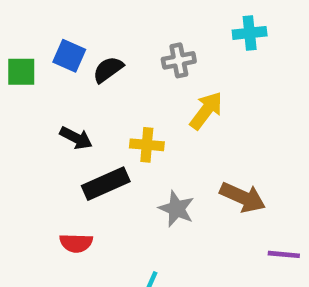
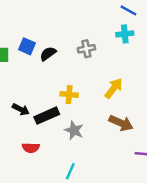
yellow arrow: (206, 111) -> (114, 88), moved
black arrow: (76, 138) -> (21, 109), moved
gray star: (177, 209) -> (74, 130), moved

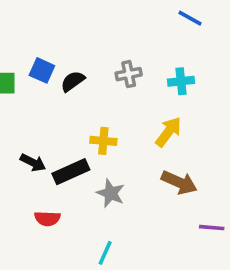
cyan cross: (125, 34) -> (181, 81), moved

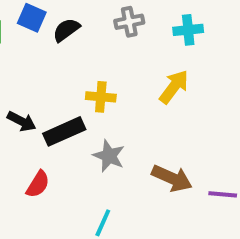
brown arrow: (179, 182) -> (172, 178), moved
red semicircle: (47, 219) -> (38, 184), turned -60

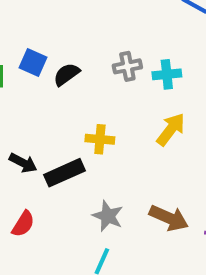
cyan cross: (188, 30) -> (167, 74), moved
gray star: (109, 156) -> (108, 216), moved
red semicircle: (38, 184) -> (23, 224), moved

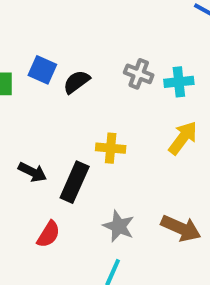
gray cross: (127, 66) -> (139, 74), turned 32
black rectangle: (64, 173) -> (75, 182), turned -42
red semicircle: (23, 224) -> (48, 234), moved

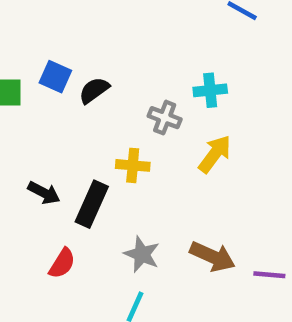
gray cross: (139, 74) -> (165, 118), moved

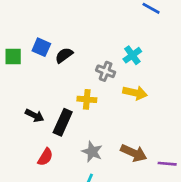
cyan cross: (210, 90) -> (132, 55), turned -30
yellow arrow: (215, 154) -> (135, 93), turned 65

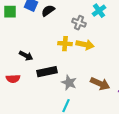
yellow arrow: (135, 93) -> (85, 45), moved
black rectangle: (63, 122) -> (47, 72), moved, turned 54
red semicircle: (45, 157) -> (13, 79), moved, turned 56

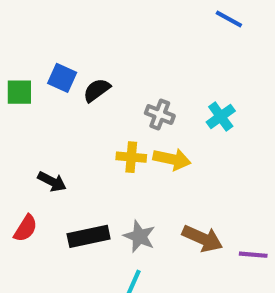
cyan cross: (99, 11) -> (221, 116), moved
black rectangle: (47, 72) -> (89, 236), moved
red semicircle: (13, 79) -> (26, 228), turned -56

